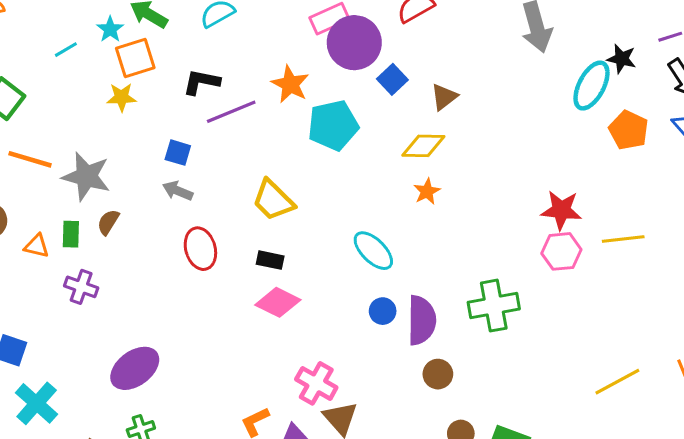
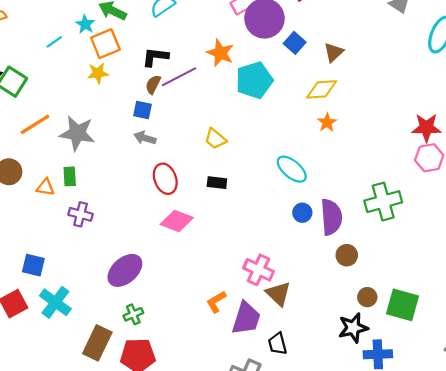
orange line: (30, 159) -> (35, 124), turned -44
yellow trapezoid: (273, 200) -> (215, 139), size x0.7
brown semicircle: (108, 222) -> (153, 84), moved
pink diamond: (278, 302) -> (177, 221), moved

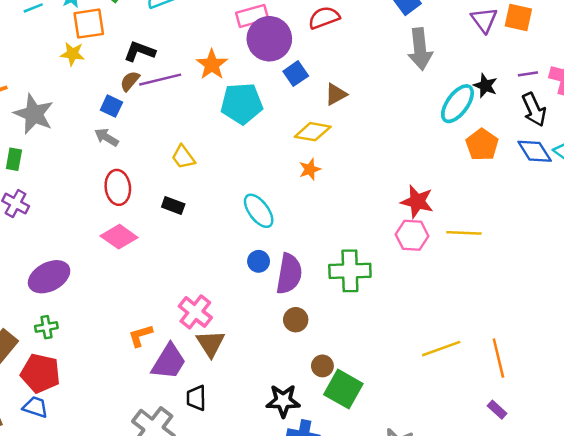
brown circle: (367, 297) -> (322, 366), moved

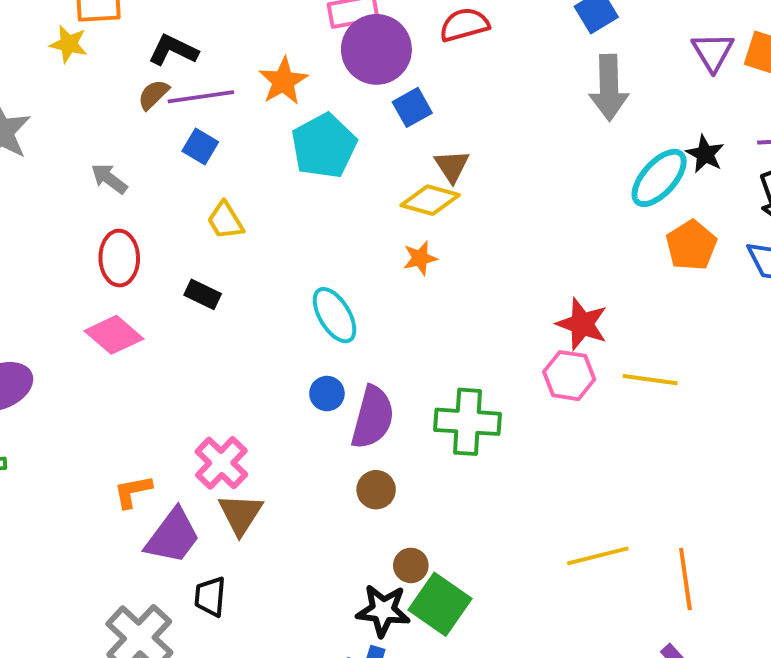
brown triangle: (336, 94) -> (452, 166), moved, turned -40
cyan pentagon: (242, 103) -> (324, 146), turned -30
blue square: (111, 106) -> (200, 146), moved
black star: (283, 401) -> (383, 610), moved

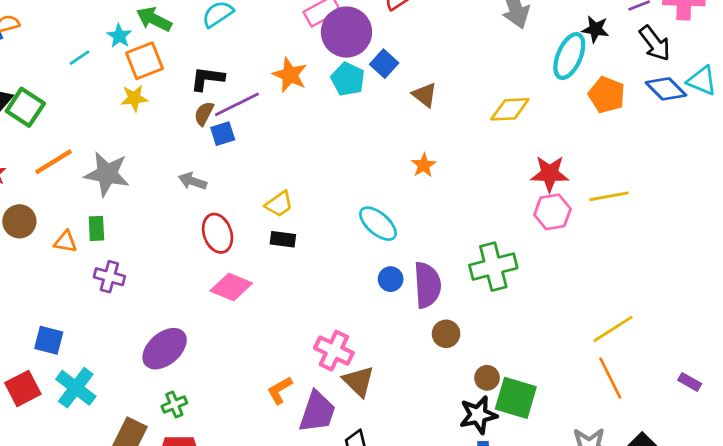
blue square: (200, 146) -> (223, 134), moved, turned -30
cyan pentagon: (324, 146) -> (348, 79), moved, size x0.7
yellow diamond: (430, 200) -> (510, 109), moved
yellow trapezoid: (225, 221) -> (279, 204), moved, turned -76
orange line: (685, 579) -> (610, 378), moved

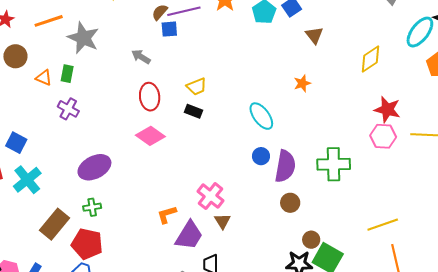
yellow diamond: (510, 109) -> (371, 59), turned -44
yellow line: (613, 329) -> (383, 225), moved
brown triangle: (359, 381) -> (222, 221), size x0.7

